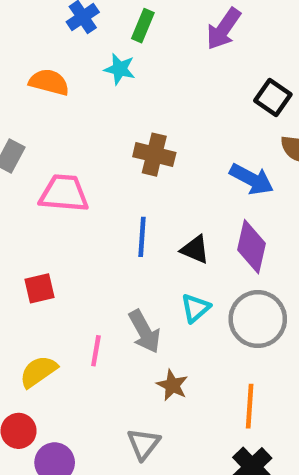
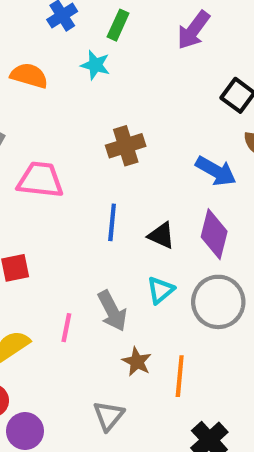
brown cross: (154, 155) -> (126, 146), turned -33
orange line: (250, 406) -> (180, 376), moved

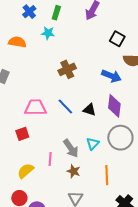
pink trapezoid: (40, 180) -> (35, 107), moved
blue line: (112, 222) -> (65, 106), turned -42
cyan triangle: (160, 290) -> (93, 144), moved
brown star: (137, 362) -> (74, 171), moved

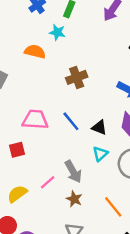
orange semicircle: (17, 42) -> (35, 52), moved
cyan triangle: (93, 144) -> (100, 154), moved
pink line: (50, 159) -> (48, 182), turned 40
orange line: (107, 175) -> (113, 207), turned -42

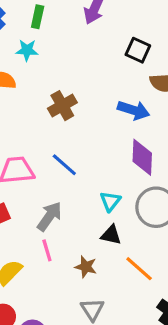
black triangle: (99, 127) -> (111, 235), moved
gray arrow: (73, 172) -> (49, 216), moved, turned -105
pink line: (48, 182) -> (47, 250), turned -56

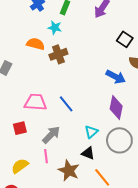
brown cross: (62, 106) -> (58, 54), moved
brown star: (86, 267) -> (69, 171), size x1.5

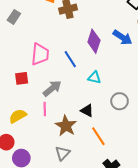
pink trapezoid: (35, 102) -> (40, 54), turned 85
purple diamond: (116, 107) -> (94, 41), moved
cyan triangle: (91, 132) -> (94, 78), moved, turned 48
gray circle: (119, 140) -> (120, 101), size x0.7

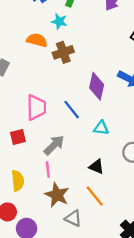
yellow semicircle: (18, 116) -> (18, 181), turned 120
brown star: (66, 126) -> (57, 195), moved
orange line: (98, 136) -> (95, 196), moved
gray triangle: (62, 153) -> (73, 218), turned -42

